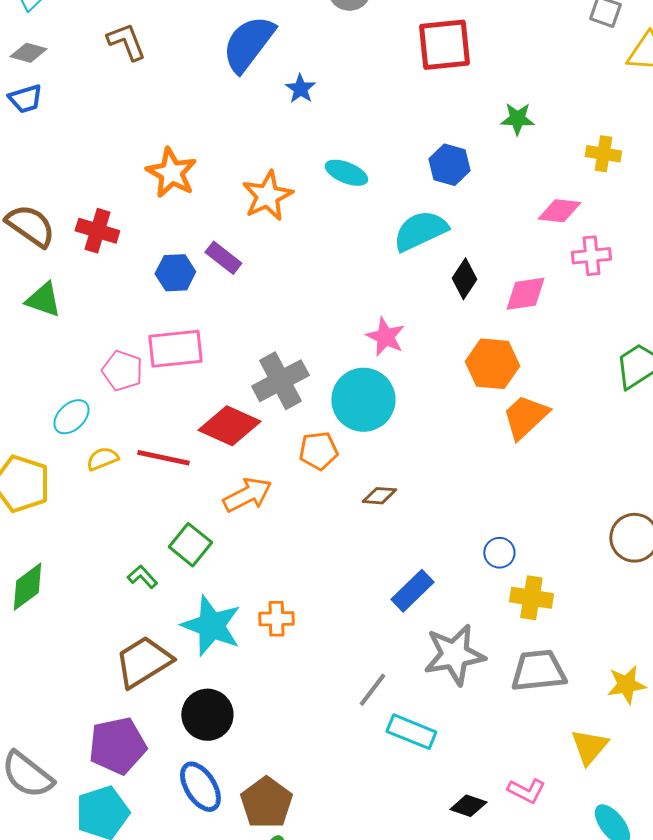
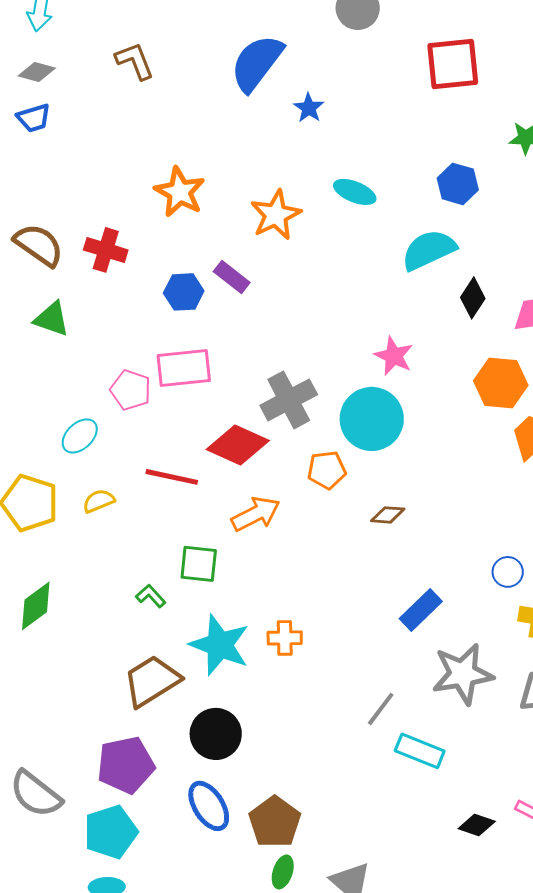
yellow semicircle: (102, 459) -> (99, 501), moved
green square: (190, 545) -> (199, 564), turned -33

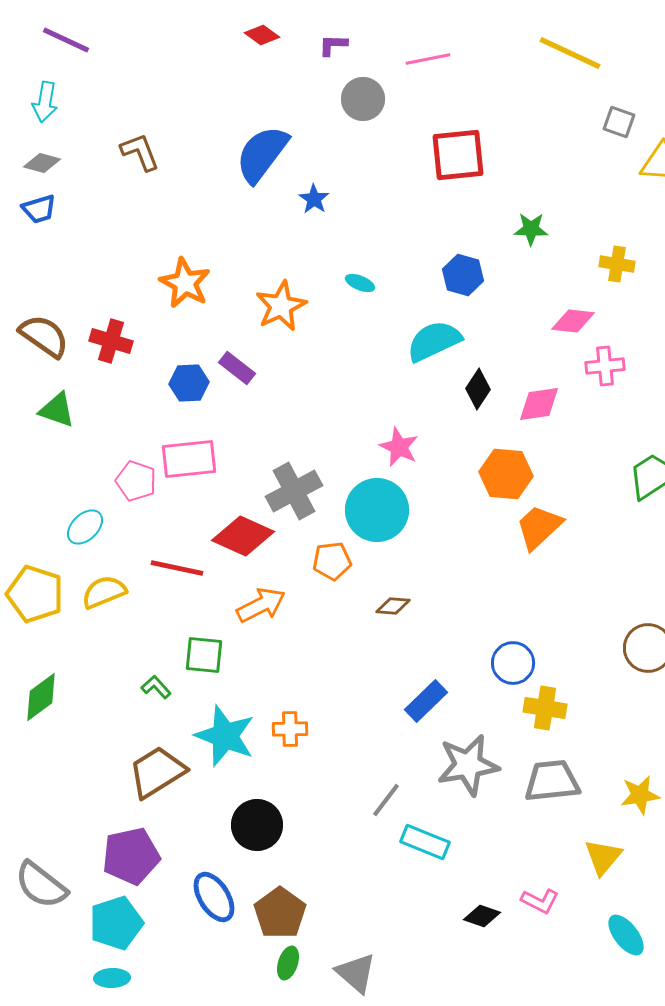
cyan ellipse: (355, 192) -> (360, 283), size x0.7
yellow semicircle: (99, 501) -> (104, 592), size x1.4
blue circle: (508, 572) -> (513, 663), size x1.4
black circle: (216, 734) -> (257, 825), moved

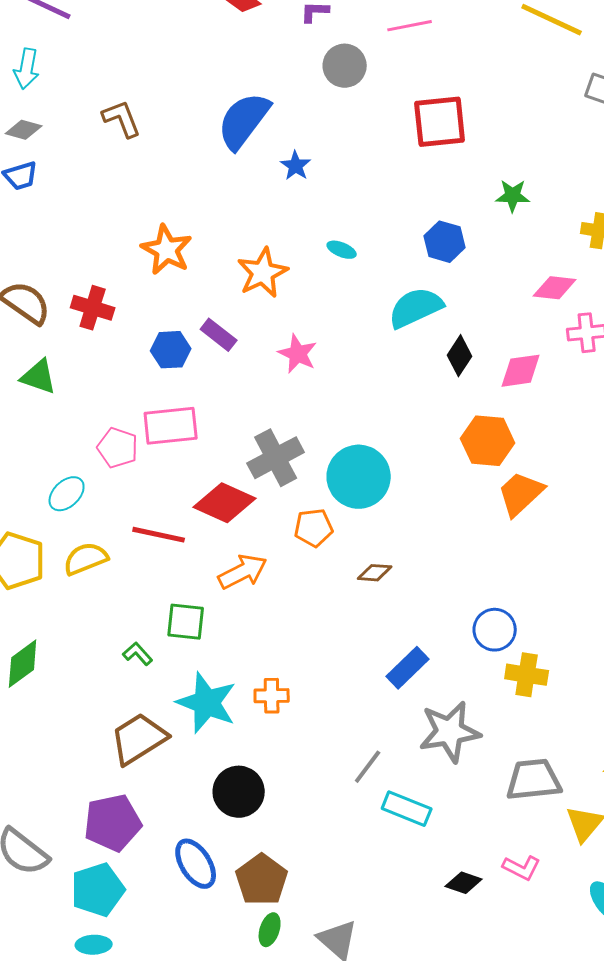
pink star: (399, 447) -> (298, 354), moved
gray trapezoid: (552, 781) -> (534, 780), moved

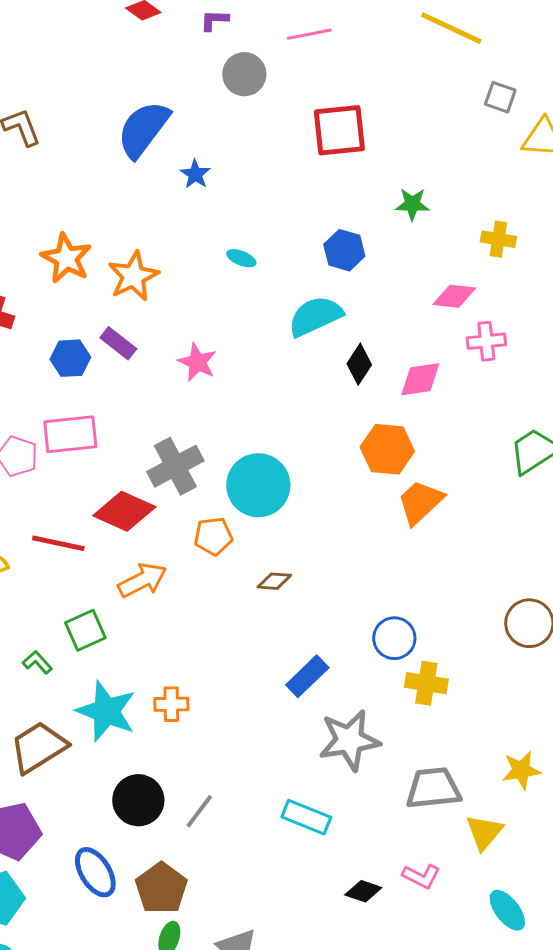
orange star: (263, 273) -> (133, 276), moved
green square: (186, 622) -> (85, 630), turned -30
gray line: (368, 767) -> (199, 811), moved

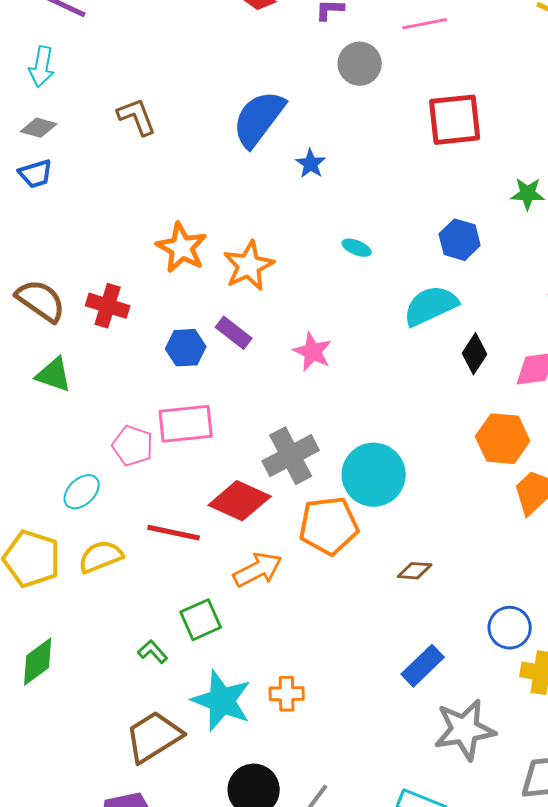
orange pentagon: (213, 536) -> (329, 526), size x1.5
brown diamond: (274, 581) -> (415, 571), moved

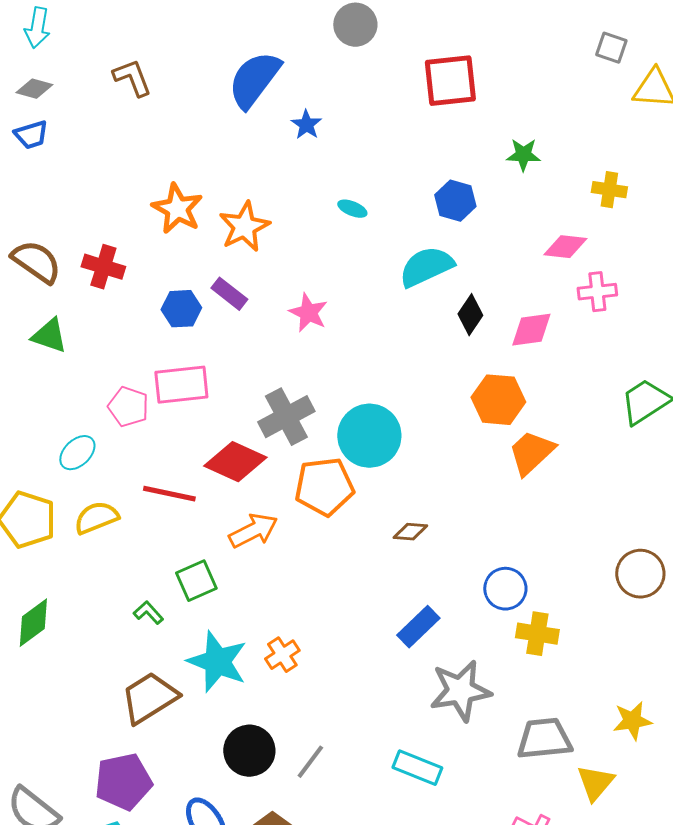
orange cross: (287, 694) -> (282, 655), turned -32

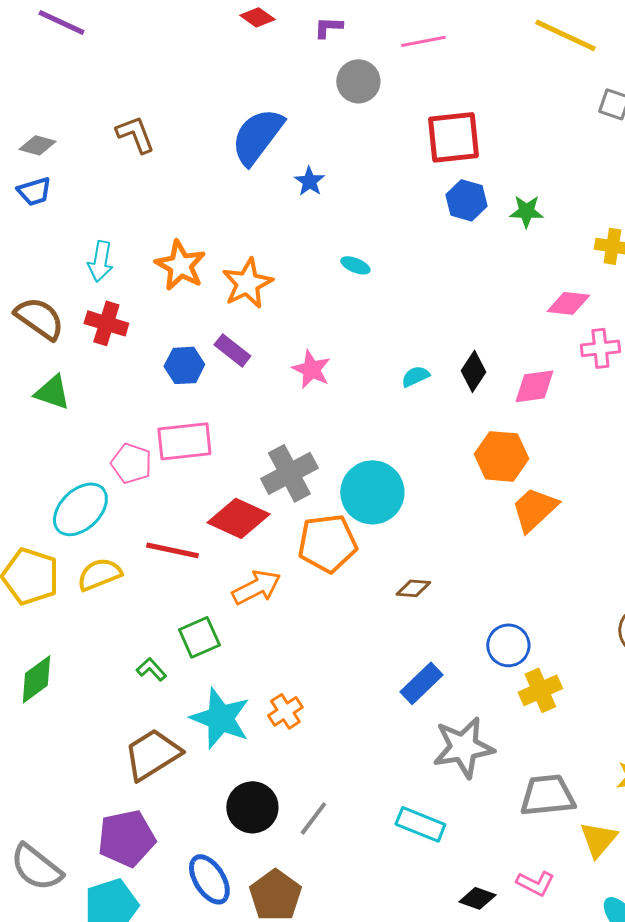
cyan arrow: (37, 28) -> (100, 261), moved
blue hexagon: (455, 201) -> (466, 200), moved
cyan semicircle: (426, 267) -> (415, 376), moved, size x0.5
cyan ellipse: (77, 453) -> (80, 509), size x1.5
yellow cross: (537, 634) -> (540, 690), turned -33

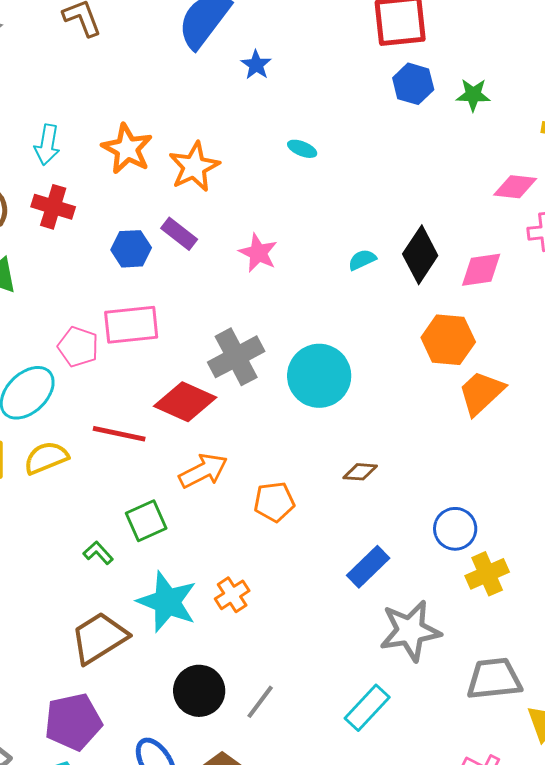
black diamond: (473, 371) -> (420, 255), size x1.4
orange pentagon: (327, 543) -> (274, 502), moved, size x0.7
cyan rectangle: (420, 824) -> (367, 708), turned -69

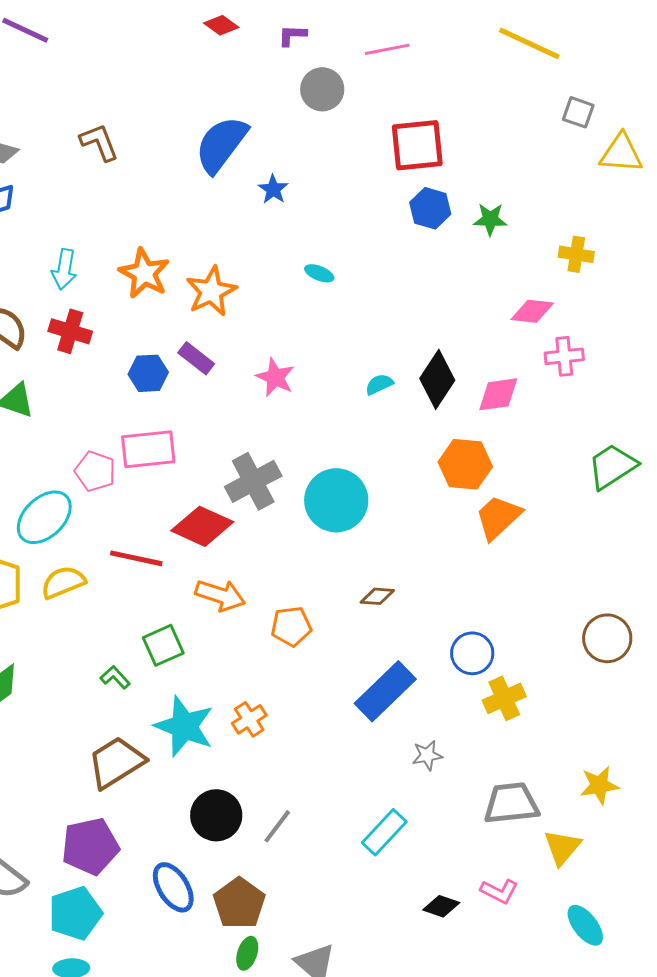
orange arrow: (203, 471) -> (220, 595), turned 45
blue rectangle: (368, 567) -> (385, 691), size x1.4
gray star: (410, 631) -> (427, 755), size x0.5

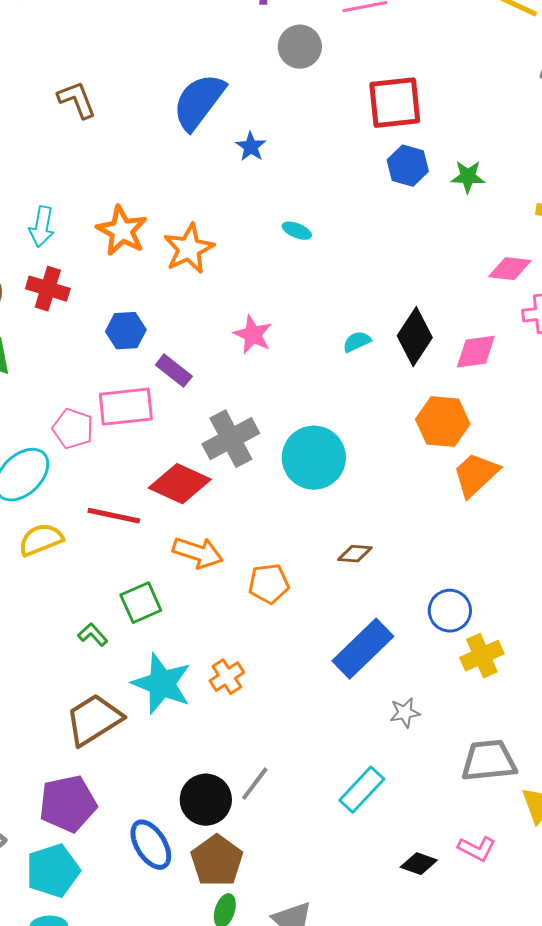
purple rectangle: (196, 358) -> (174, 371), moved
black circle: (216, 815) -> (206, 800), moved

